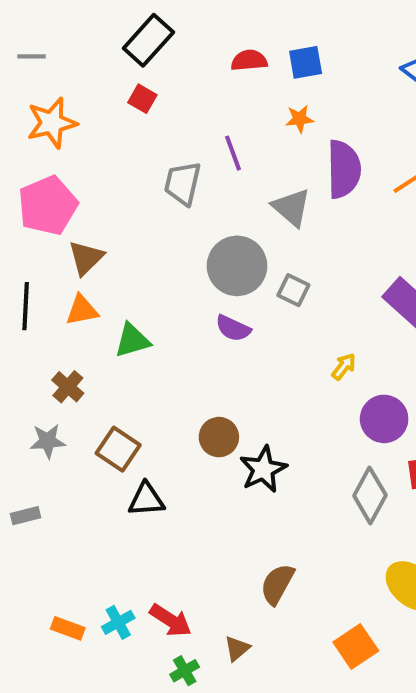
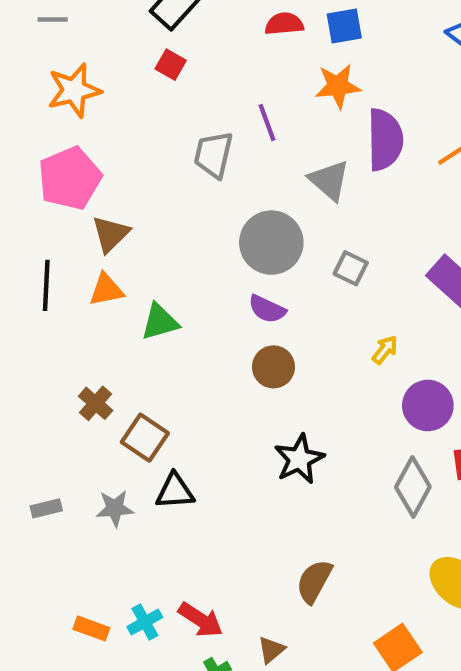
orange star: (299, 119) -> (338, 86), size x1.5
gray square: (293, 290) -> (351, 268), moved
brown cross: (68, 387) -> (96, 403), moved
brown circle: (219, 437) -> (273, 367), moved
gray star: (48, 441) -> (115, 508), moved

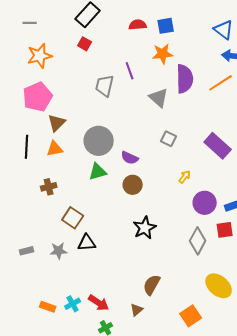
gray circle: (271, 243) -> (99, 141), moved
green triangle: (160, 322) -> (98, 172), moved
brown cross: (96, 403) -> (49, 187), moved, turned 35
brown triangle: (271, 650) -> (137, 310), moved

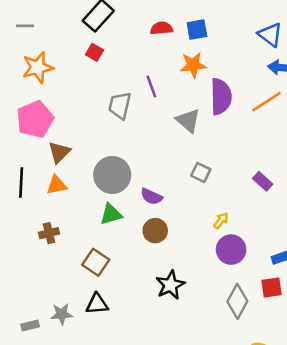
purple rectangle: (218, 146) -> (263, 181), size x0.6
purple circle: (205, 203) -> (231, 250), moved
brown square: (73, 218) -> (96, 262), moved
gray rectangle: (27, 251) -> (30, 325), moved

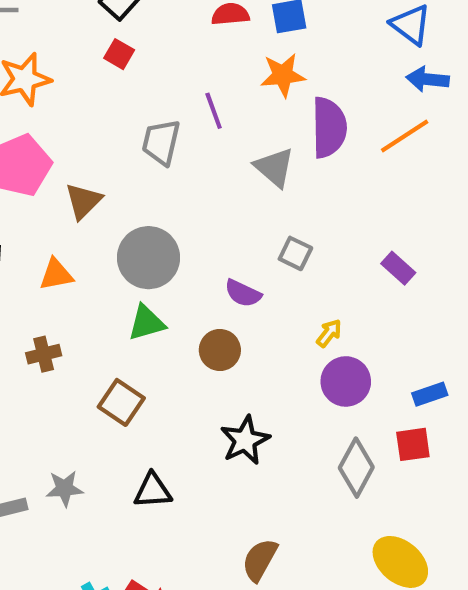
brown triangle: (59, 152) -> (83, 201), moved
purple semicircle: (151, 196) -> (243, 293), moved
black triangle: (97, 304) -> (153, 491), moved

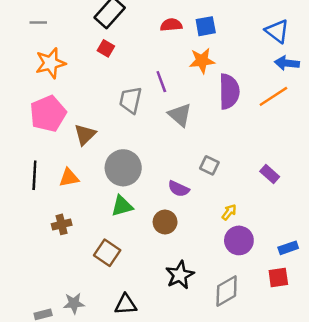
gray triangle: (274, 167) -> (180, 115), moved
gray diamond: (356, 468) -> (227, 291), moved, turned 32

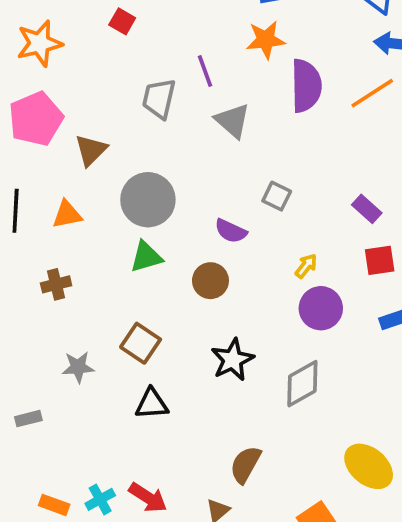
brown square: (107, 253) -> (141, 343), moved
red square: (278, 277) -> (380, 260), moved
gray star: (74, 303) -> (78, 367), moved

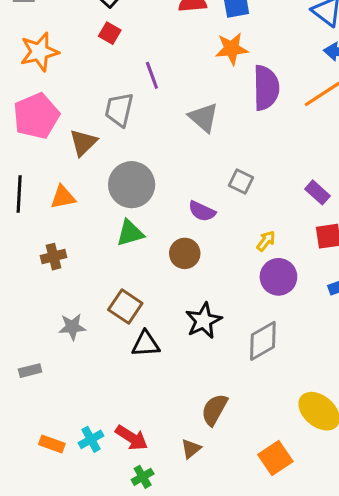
purple line: (205, 71) -> (152, 75), moved
gray trapezoid: (159, 99) -> (119, 110), moved
black triangle: (152, 404) -> (146, 344), moved

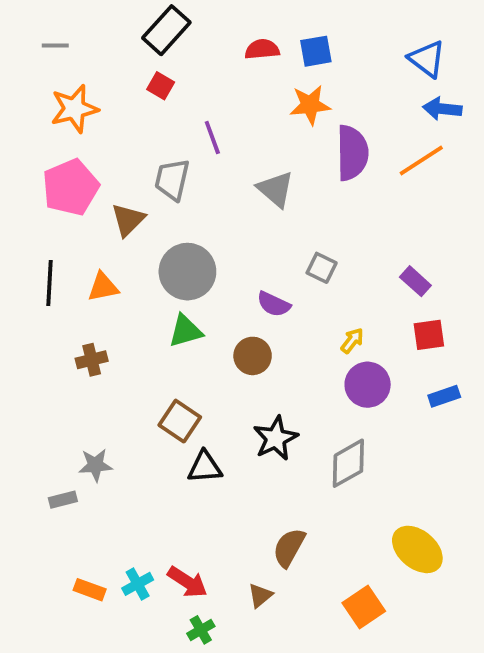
gray star: (72, 327) -> (95, 465), moved

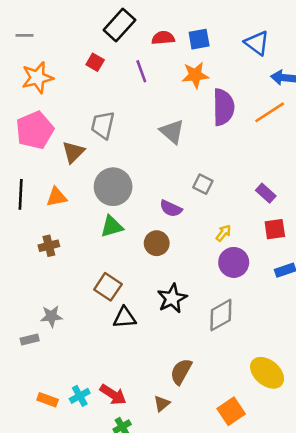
black rectangle: (166, 30) -> (119, 25), moved
blue triangle: (427, 59) -> (257, 43), moved
purple line: (212, 137) -> (141, 71), moved

